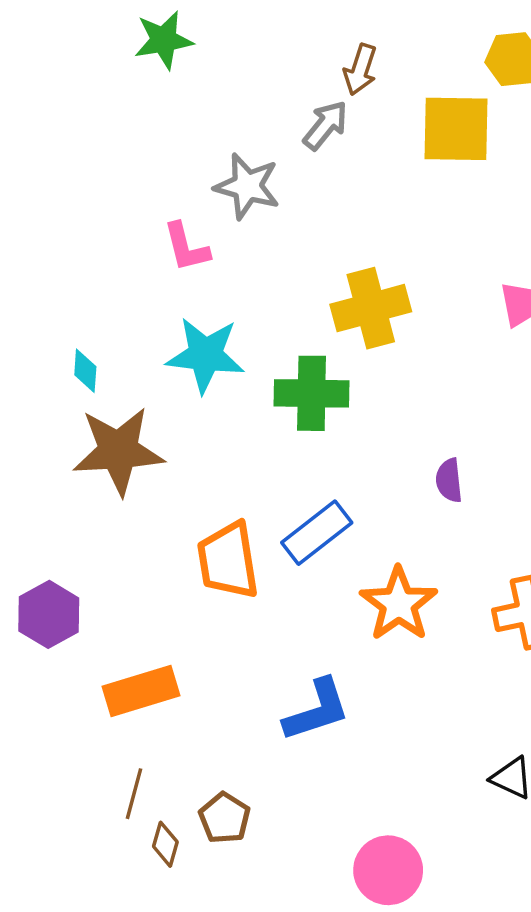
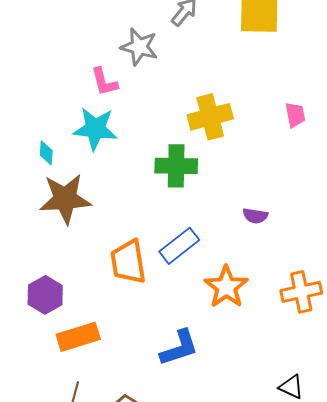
cyan star: (205, 355) -> (95, 129), moved
purple semicircle: (449, 480) -> (255, 216), turned -75
purple hexagon: (49, 614) -> (45, 295), moved

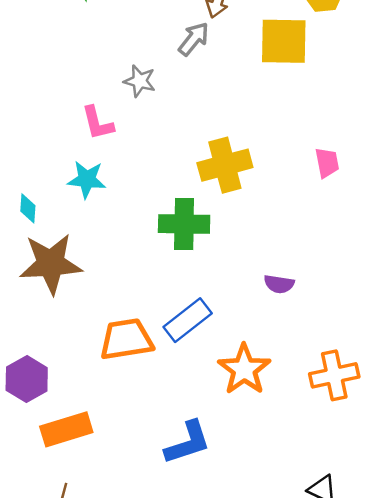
gray star: (139, 47) -> (140, 81), size x0.7
cyan star: (95, 129) -> (87, 180), size x0.7
orange trapezoid: (128, 262) -> (126, 339), turned 90

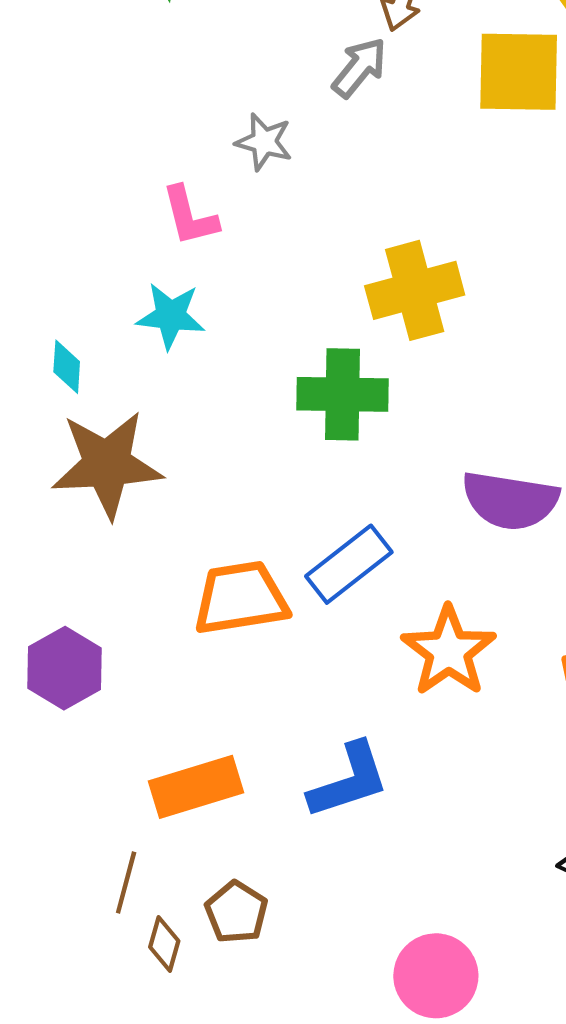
purple semicircle: (279, 284) -> (510, 500), size x1.8
orange rectangle: (66, 429) -> (196, 787), moved

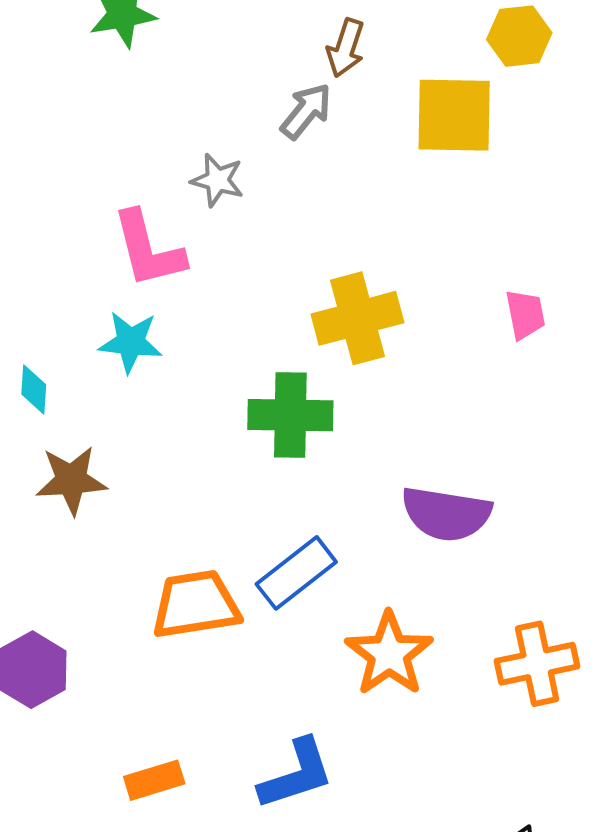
pink L-shape: (190, 216) -> (148, 249), size x1.4
brown star: (107, 464) -> (71, 480), size x0.7
orange rectangle: (196, 787) -> (154, 780), size x0.7

